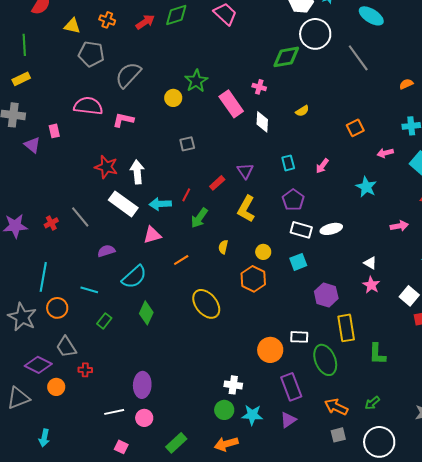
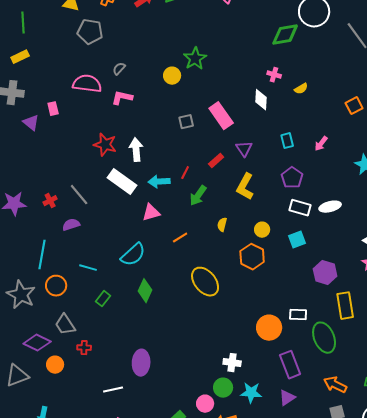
gray semicircle: (128, 75) -> (119, 69), moved, size x0.5
pink cross: (259, 87) -> (274, 75), moved
pink rectangle: (231, 104) -> (221, 116), moved
purple semicircle: (106, 251) -> (71, 225), moved
pink circle: (144, 418) -> (205, 404), moved

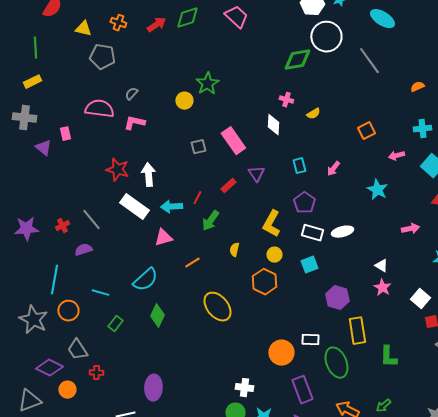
yellow L-shape: (245, 187) -> (271, 224), moved

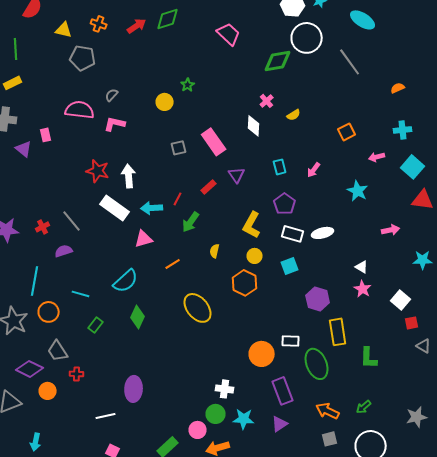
pink trapezoid: (236, 17) -> (229, 34), moved
green star: (207, 84) -> (188, 85), size x0.6
pink cross: (286, 100) -> (267, 101), turned 32

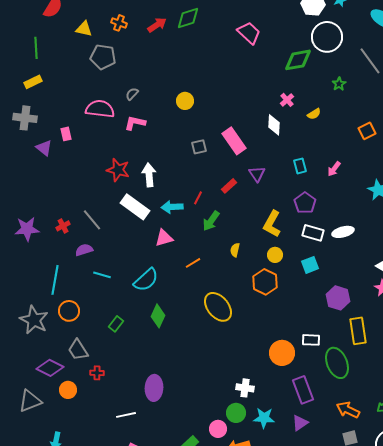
green star: (188, 85) -> (339, 84), moved
cyan line: (81, 294) -> (102, 275), moved

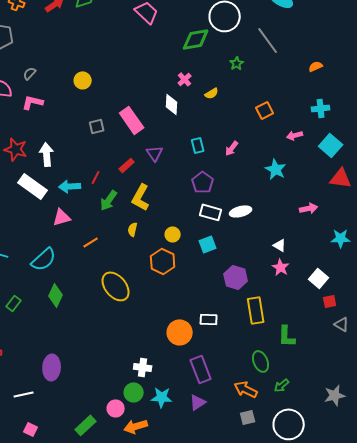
yellow L-shape: (272, 224) -> (141, 197), moved
green ellipse: (337, 363) -> (261, 361), moved, size x0.7

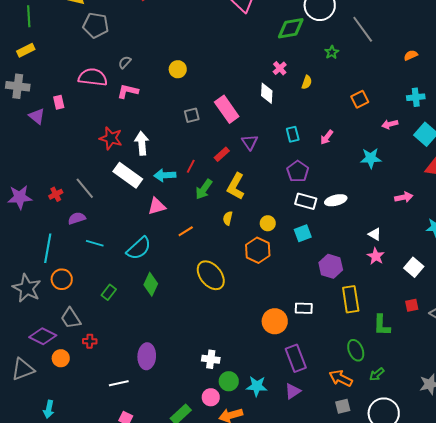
yellow semicircle: (212, 93) -> (307, 82), turned -40
cyan star: (276, 169) -> (371, 158), turned -30
red square: (330, 301) -> (412, 305), moved
white cross: (143, 367) -> (211, 359), moved

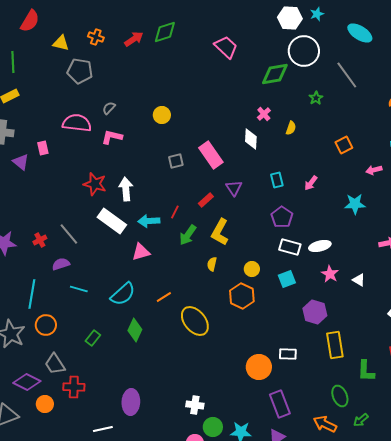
orange line: (186, 231) -> (164, 297), moved
pink star: (376, 256) -> (330, 274), moved
red cross: (90, 341) -> (74, 387), size x1.5

